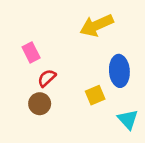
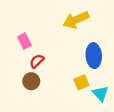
yellow square: (95, 95) -> (81, 82), moved

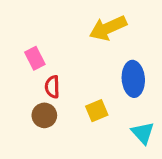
red semicircle: (37, 61) -> (52, 87), turned -48
yellow square: (81, 82) -> (97, 111), moved

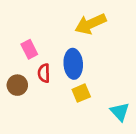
blue ellipse: (133, 79) -> (73, 64), moved
brown circle: (44, 115) -> (17, 85), moved

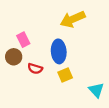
red semicircle: (44, 73) -> (35, 69), moved, turned -72
brown circle: (17, 85) -> (14, 57), moved

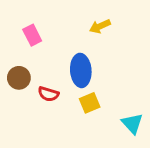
yellow arrow: (73, 19) -> (100, 26), size x0.6
pink rectangle: (23, 40) -> (32, 35), moved

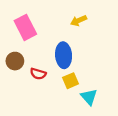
pink rectangle: (32, 35) -> (25, 27), size x1.5
cyan triangle: (132, 124) -> (89, 97), moved

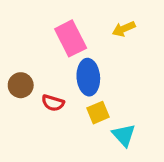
yellow arrow: (79, 21) -> (124, 29), moved
pink rectangle: (25, 27) -> (71, 38), moved

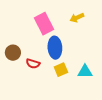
cyan triangle: (124, 135) -> (85, 72), moved, turned -49

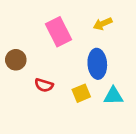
blue ellipse: (55, 48) -> (97, 64), moved
brown circle: (13, 53) -> (16, 60), moved

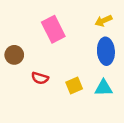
yellow arrow: (103, 24) -> (103, 21), moved
blue ellipse: (97, 64) -> (106, 51), moved

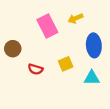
yellow arrow: (103, 21) -> (75, 18), moved
yellow square: (74, 85) -> (66, 64), moved

